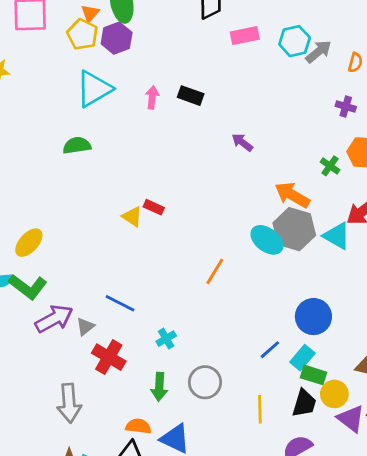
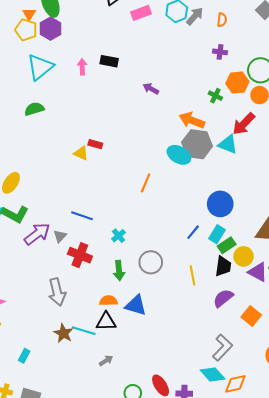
green rectangle: (313, 375) -> (227, 245), turned -42

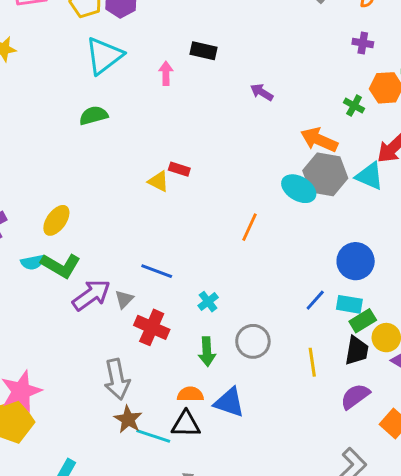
pink arrow: (82, 67) -> (166, 73), moved
cyan rectangle: (217, 234) -> (349, 304), turned 66
brown star: (63, 333) -> (128, 419), moved

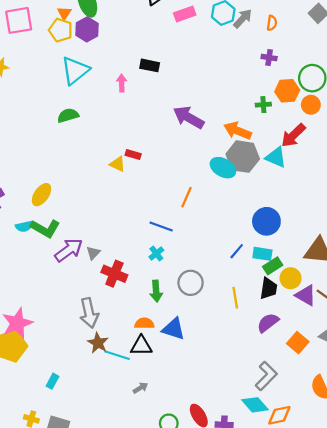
purple arrow: (262, 92) -> (189, 117), moved, size x1.8
green cross: (354, 106) -> (263, 105), turned -32
blue line: (157, 271) -> (161, 226), moved

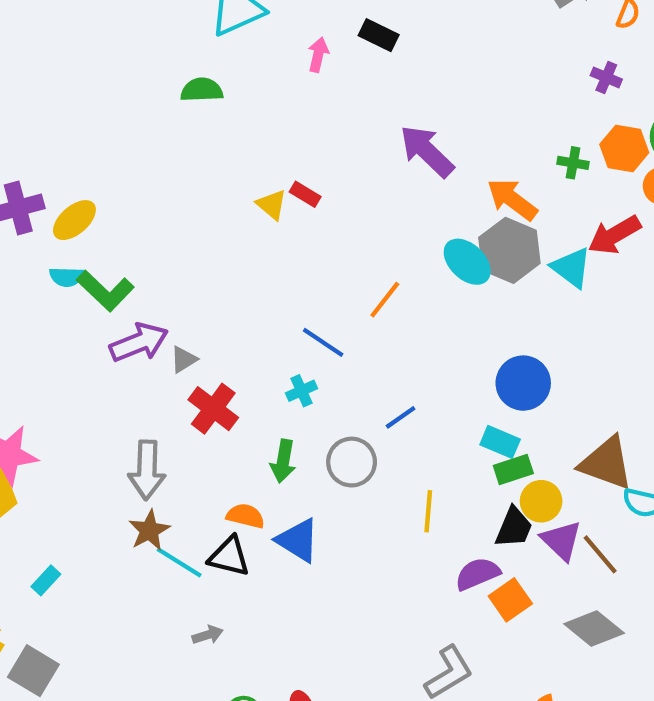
yellow ellipse: (42, 195) -> (74, 220), moved
blue line: (237, 251) -> (401, 417), moved
black trapezoid: (268, 288) -> (514, 527), moved
orange square: (298, 343) -> (510, 600), moved

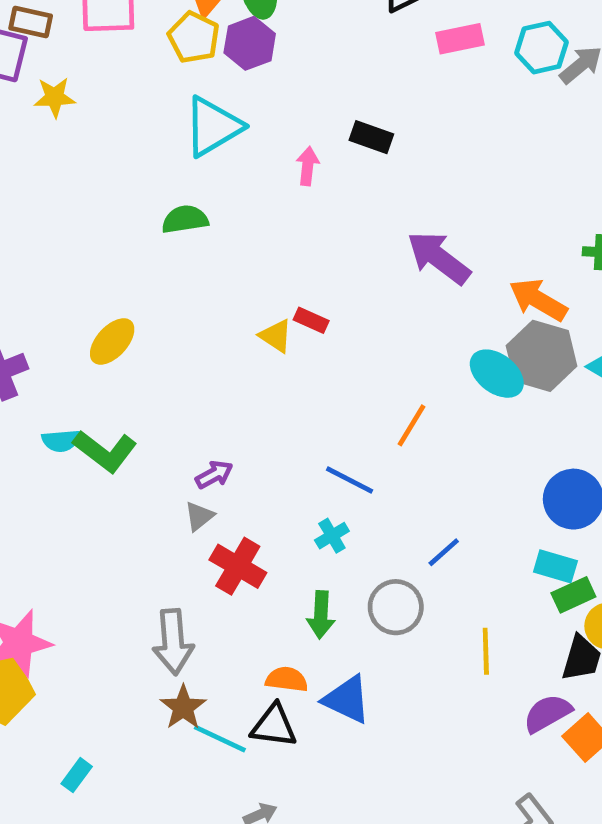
yellow ellipse: (74, 220) -> (112, 341), moved
purple arrow: (139, 343) -> (214, 475), moved, size x0.6

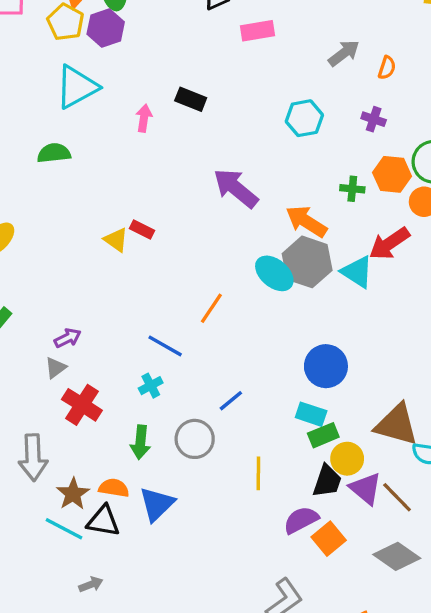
cyan hexagon: (542, 48) -> (304, 118), moved
blue triangle: (347, 699) -> (157, 504), turned 48
brown star: (183, 707) -> (73, 494), moved

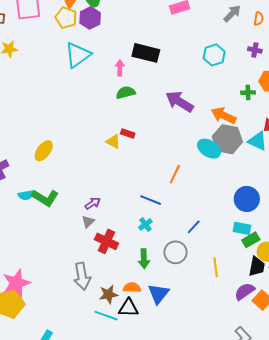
black rectangle: (191, 99) -> (146, 53), size x1.5
green semicircle: (54, 153) -> (126, 93), moved
brown star: (73, 494) -> (108, 294), turned 30

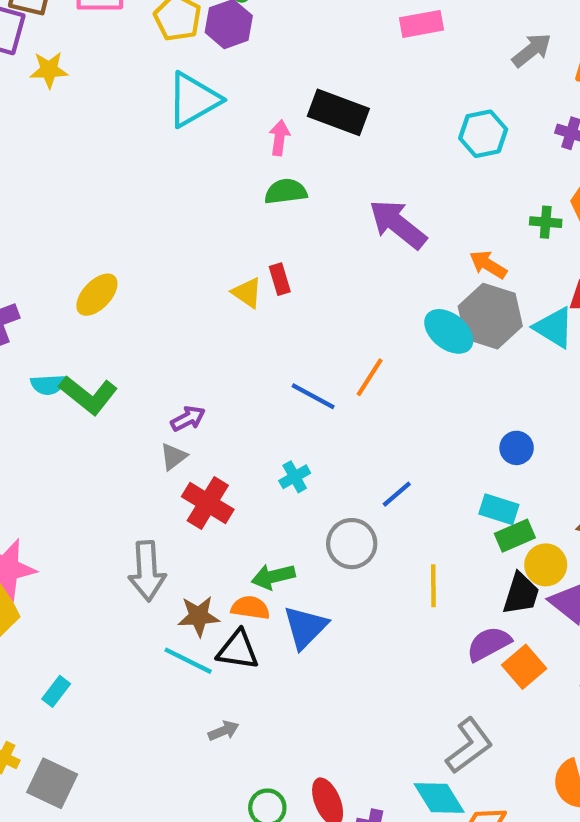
orange arrow: (224, 115) -> (488, 265), size x0.7
red rectangle: (128, 134) -> (280, 279), turned 48
blue circle: (247, 199) -> (517, 448), size x0.6
blue line: (151, 200) -> (313, 396), moved
green arrow: (144, 259) -> (273, 577), moved, turned 72

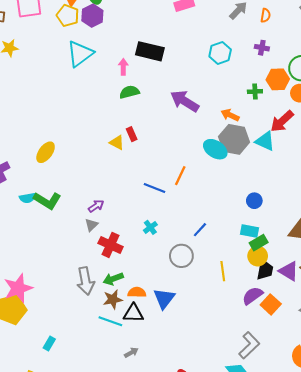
yellow circle: (546, 565) -> (258, 256), moved
green arrow: (273, 577) -> (113, 279), moved

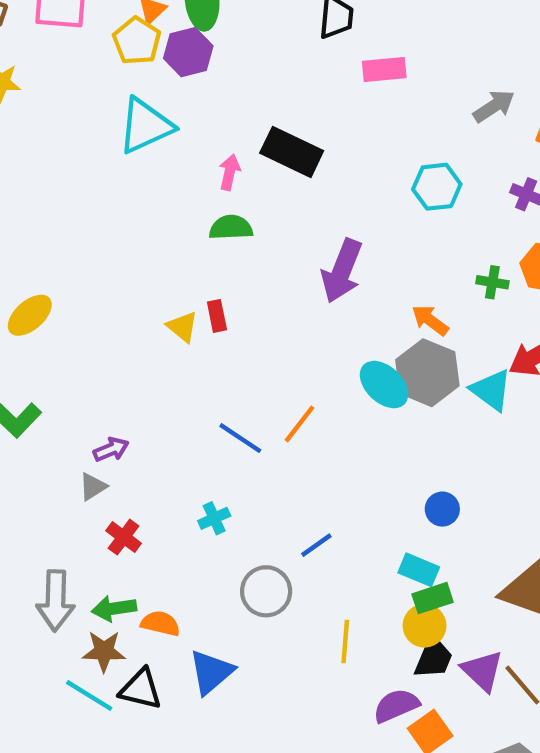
purple arrow: (185, 101) -> (342, 271), turned -112
red cross: (111, 245) -> (124, 537), size x0.7
orange semicircle: (137, 292) -> (160, 623), moved

